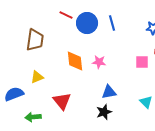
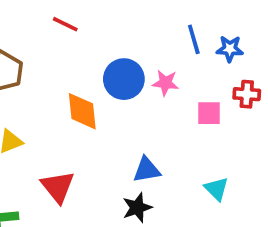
blue circle: (87, 23) -> (124, 79), moved
blue line: (112, 23) -> (194, 39), moved
pink star: (99, 62) -> (165, 83), moved

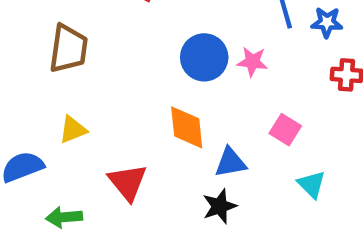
orange diamond: (82, 111) -> (187, 127), moved
pink square: (209, 113) -> (285, 130), moved, turned 32

